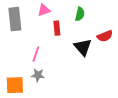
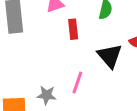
pink line: (36, 54) -> (77, 83), moved

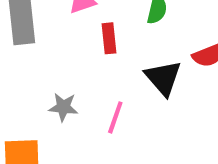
gray star: (46, 95) -> (63, 107), moved

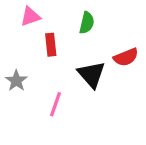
gray star: (63, 107) -> (16, 81), moved, turned 30

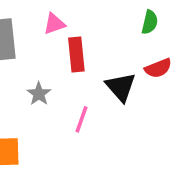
green semicircle: (87, 23) -> (150, 22), moved
red rectangle: (51, 45) -> (76, 55), size x1.4

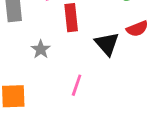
pink line: (81, 119) -> (77, 85), moved

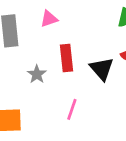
red rectangle: (71, 18) -> (67, 58), moved

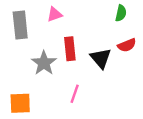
gray star: (37, 74) -> (44, 63), size x1.5

